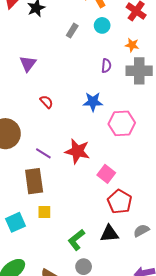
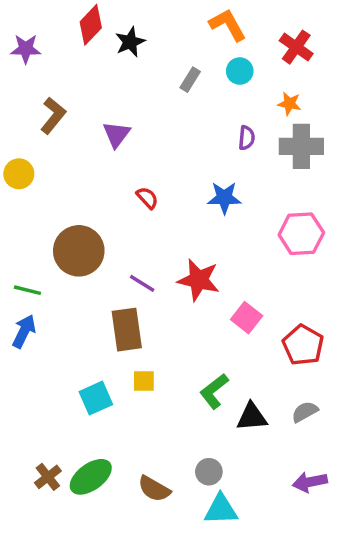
pink hexagon: (122, 123) -> (301, 234), moved
red pentagon: (120, 202) -> (303, 345), moved
green L-shape: (76, 240) -> (214, 391), moved

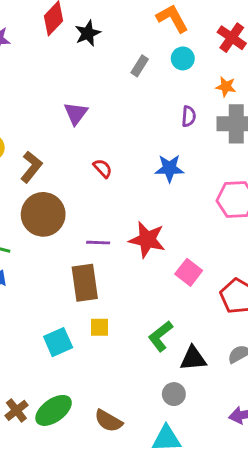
brown L-shape: (53, 116) -> (31, 167), moved
purple line: (142, 283) -> (98, 243), turned -30
gray circle: (209, 472) -> (174, 394), moved

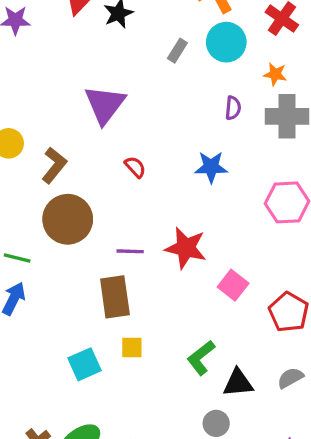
cyan circle: (183, 58) -> (226, 42), size x1.5
purple triangle: (76, 113) -> (105, 105), size x1.5

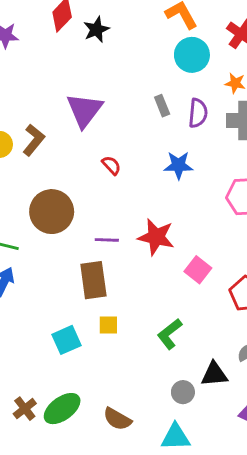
gray rectangle: (177, 51) -> (162, 106), moved, turned -54
purple semicircle: (233, 108) -> (198, 113), size x1.4
brown L-shape: (54, 165) -> (34, 140), moved
black triangle: (238, 383) -> (214, 374), moved

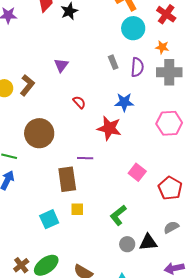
purple triangle: (84, 110) -> (61, 65), size x0.6
red star: (156, 237) -> (109, 128), moved
purple line: (107, 240) -> (85, 158), moved
gray circle: (183, 392) -> (127, 244), moved

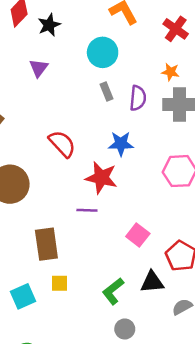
cyan circle: (133, 28) -> (103, 52), moved
purple triangle: (61, 65) -> (39, 68), moved
red semicircle: (79, 102) -> (62, 144), size x1.6
purple line: (85, 158) -> (87, 210), moved
black triangle: (148, 242) -> (152, 282), moved

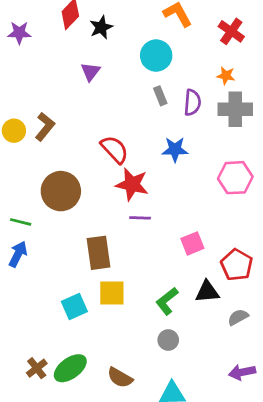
red star: (101, 178) -> (132, 184), moved
pink square: (138, 235) -> (192, 243), turned 30
yellow square: (60, 283) -> (112, 293), size x1.5
gray circle: (125, 329) -> (168, 340), moved

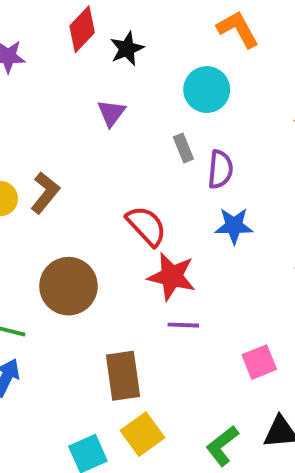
gray rectangle: (160, 96) -> (183, 148), moved
purple semicircle: (192, 103) -> (220, 169), moved
yellow square: (112, 293) -> (142, 434), turned -36

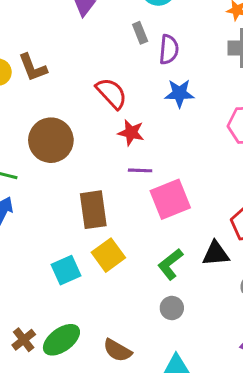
brown L-shape: (45, 193) -> (33, 68), turned 120
red star: (172, 276) -> (131, 133), size x0.7
pink square: (259, 362) -> (170, 199), moved, size x1.5

